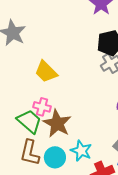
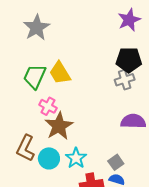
green trapezoid: (29, 121) -> (35, 77), moved, turned -120

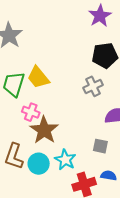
gray cross: (125, 80) -> (93, 86), moved
gray square: (116, 162) -> (100, 146), moved, turned -35

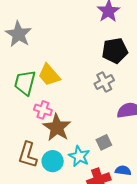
gray square: (100, 146) -> (104, 142), moved, turned -35

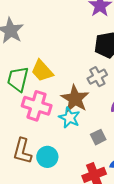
pink cross: (43, 110) -> (37, 106), size x1.6
brown star: (57, 127) -> (75, 99), moved
cyan star: (79, 156) -> (69, 118), moved

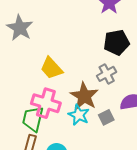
green trapezoid: (18, 79) -> (33, 119), moved
gray square: (98, 137) -> (106, 117), moved

